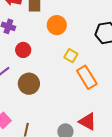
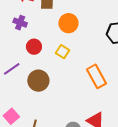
yellow square: (71, 56) -> (63, 52), moved

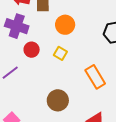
purple cross: (20, 23) -> (17, 26), size x1.6
brown circle: (38, 81) -> (58, 100), moved

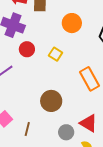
orange circle: (65, 25) -> (72, 23), moved

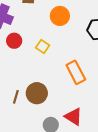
brown line: (27, 129) -> (16, 97), moved

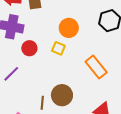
orange circle: (60, 16) -> (69, 28), moved

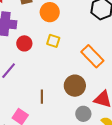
orange circle: (69, 28) -> (50, 12), moved
brown circle: (62, 95) -> (75, 86), moved

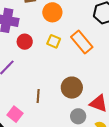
orange rectangle: (92, 56) -> (82, 42), moved

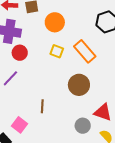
red circle: (25, 42) -> (20, 53), moved
brown circle: (72, 88) -> (79, 85), moved

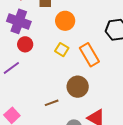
brown line: (42, 106) -> (52, 103), moved, turned 56

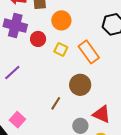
red circle: (25, 44) -> (38, 39), moved
brown line: (52, 103) -> (56, 103), turned -32

